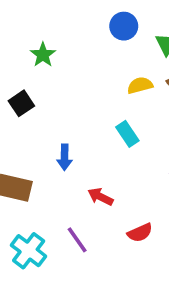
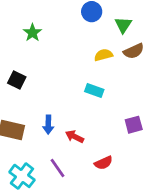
black square: (21, 103) -> (17, 80), moved, turned -30
cyan rectangle: (127, 134) -> (94, 91), turned -36
blue arrow: (65, 157) -> (48, 125), moved

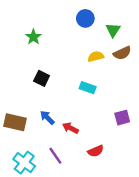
black square: (17, 80) -> (42, 78), moved
blue arrow: (48, 125) -> (47, 118), turned 133

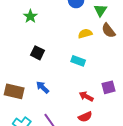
brown semicircle: (122, 53) -> (108, 31), turned 77
red arrow: (70, 128) -> (86, 96), moved

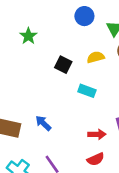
black square: (38, 53) -> (63, 65), moved
red arrow: (86, 96) -> (97, 134), turned 152

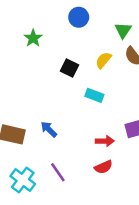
blue circle: (84, 16) -> (79, 17), moved
yellow semicircle: (96, 57) -> (103, 60), turned -35

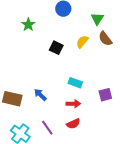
cyan rectangle: (94, 95) -> (75, 83), moved
red arrow: (105, 141) -> (73, 104), moved
red semicircle: (103, 167) -> (73, 124), moved

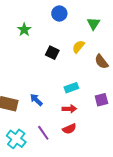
brown semicircle: (105, 39) -> (101, 62), moved
cyan rectangle: (75, 83) -> (71, 88), turned -40

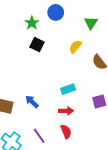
green star: (24, 30) -> (32, 23), moved
black square: (52, 53) -> (37, 45), moved
red semicircle: (69, 129) -> (66, 132), turned -88

